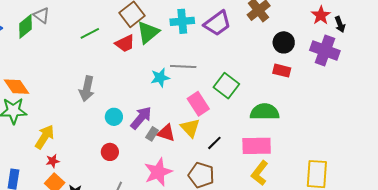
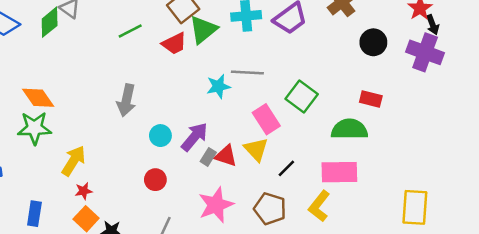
black arrow: (340, 24) -> (433, 25), moved
red rectangle: (282, 71) -> (371, 99), moved
yellow L-shape: (260, 173) -> (319, 206), moved

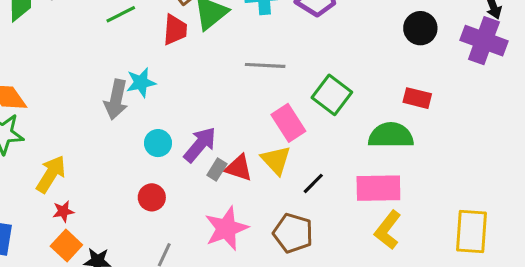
red trapezoid: (174, 44) -> (175, 30), turned -60
cyan star: (218, 86) -> (141, 83), moved
yellow L-shape: (319, 206) -> (388, 230), moved

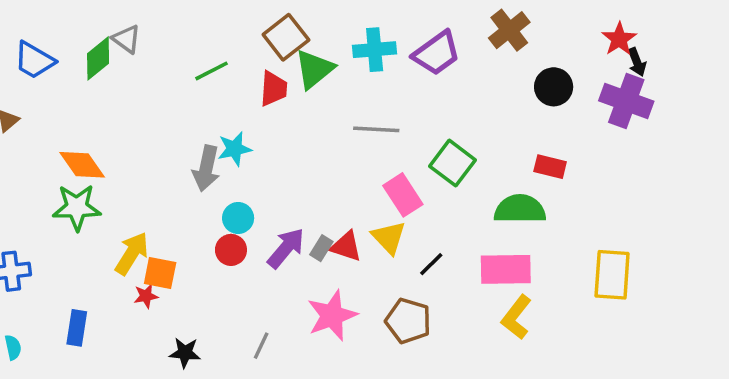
cyan circle: (158, 143) -> (238, 218), moved
purple arrow: (200, 145) -> (286, 248), moved
red circle: (152, 197) -> (231, 250), moved
yellow rectangle: (472, 232) -> (612, 275), moved
orange square: (66, 246) -> (160, 273), moved, turned -32

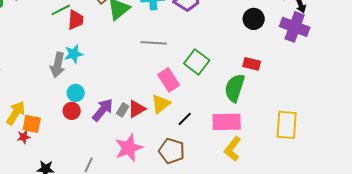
red trapezoid: (274, 89) -> (76, 20), moved
green semicircle: (520, 209) -> (235, 88), turned -72
yellow triangle: (389, 237) -> (161, 104), turned 35
red triangle: (346, 246) -> (137, 109), turned -48

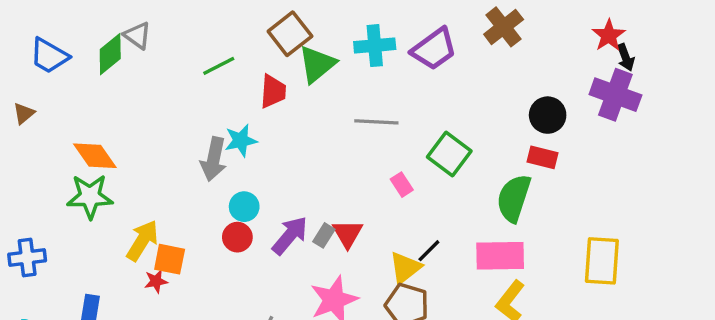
black circle: (254, 19) -> (548, 115), moved
red trapezoid: (76, 20) -> (273, 91), moved
pink rectangle: (169, 80) -> (402, 185), size x0.6
yellow triangle: (161, 104) -> (405, 268), moved
red triangle: (137, 109) -> (348, 234), turned -30

